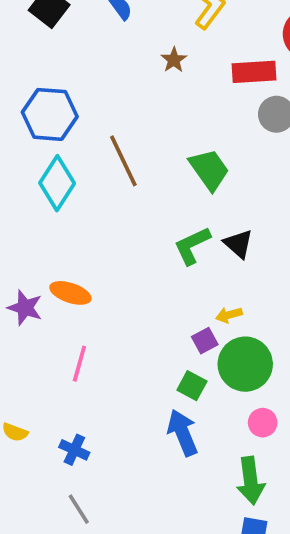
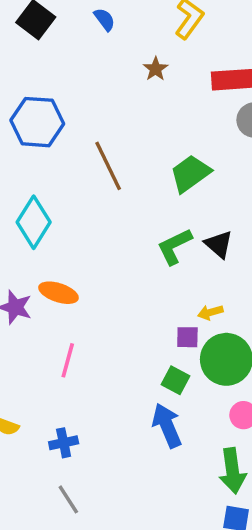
green trapezoid: (209, 170) -> (190, 174), turned -90
cyan diamond: (57, 183) -> (34, 222), moved
purple square: (205, 341) -> (187, 337), turned 30
blue cross: (74, 450) -> (64, 443), turned -36

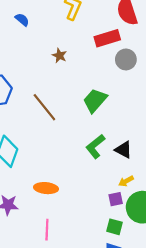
brown star: (156, 69) -> (59, 55), moved
black triangle: (219, 244) -> (123, 150), moved
orange ellipse: (58, 293) -> (46, 188), moved

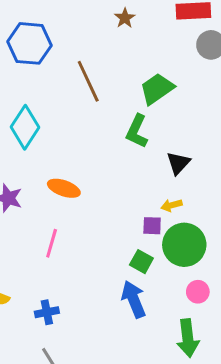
green L-shape: (95, 146) -> (137, 131), moved, turned -40
black triangle: (123, 150) -> (178, 163), turned 30

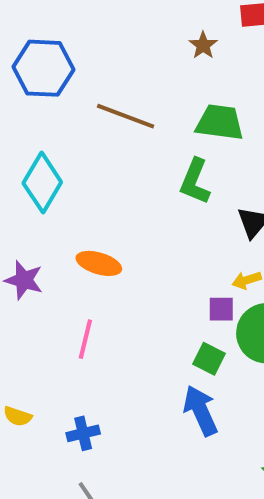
brown star: (125, 18) -> (203, 45), moved
brown line: (88, 81) -> (126, 116), turned -42
green trapezoid: (157, 89) -> (220, 122), turned 45

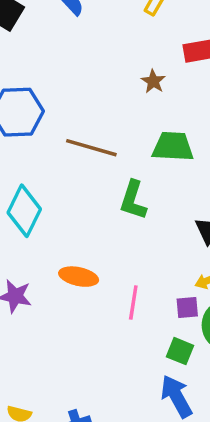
green L-shape: (195, 181) -> (133, 200), moved
pink line: (85, 339) -> (133, 302), moved

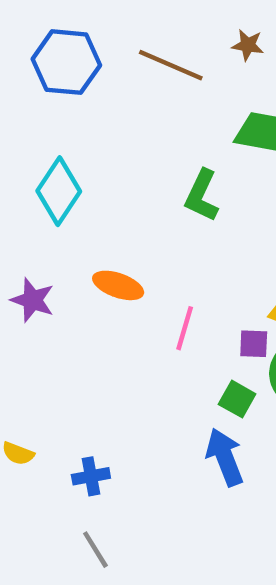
brown star: (153, 81) -> (248, 45), turned -30
brown line: (91, 148) -> (171, 65), moved

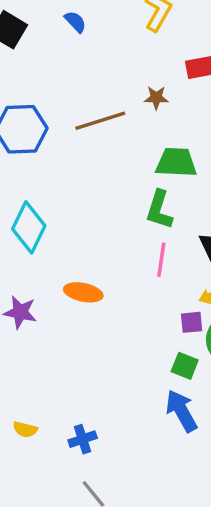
brown line: (171, 65) -> (100, 121), turned -33
green L-shape: (202, 195) -> (159, 210), moved
pink line: (185, 328) -> (161, 260), moved

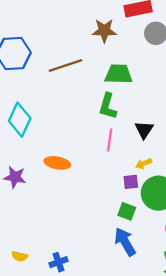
brown star: (156, 98) -> (104, 31), size x1.5
brown line: (100, 121) -> (66, 66), moved

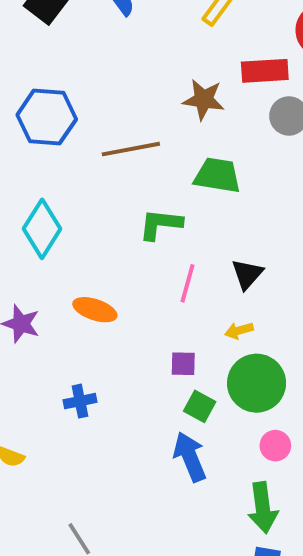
green L-shape: (108, 106) -> (161, 224), moved, turned 72
purple square: (131, 182) -> (183, 364), moved
blue cross: (59, 262) -> (80, 401), moved

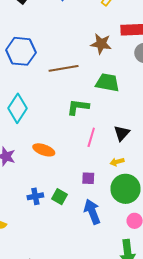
green square: (200, 406) -> (59, 197), moved
blue arrow: (190, 457) -> (92, 212), moved

